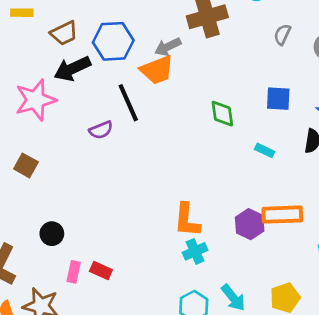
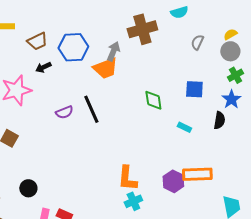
gray arrow: (168, 47) -> (113, 51), turned 138
black arrow: (72, 69) -> (43, 67), size x0.6
black line: (128, 103) -> (91, 109), moved

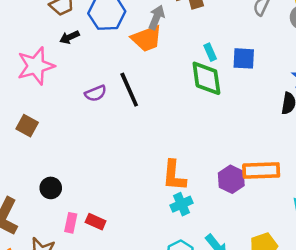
blue square: (194, 89) -> (244, 58), moved
green diamond: (153, 100) -> (206, 78), size x1.4
cyan rectangle: (184, 127) -> (210, 52), moved, turned 40

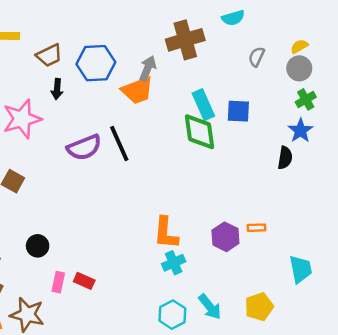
black arrow: (69, 37) -> (57, 89), turned -60
cyan rectangle: (210, 52) -> (203, 105), size x1.6
purple semicircle: (96, 93) -> (84, 147), size x1.5
orange rectangle: (261, 171) -> (257, 228), size x0.5

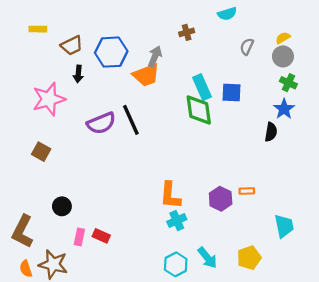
brown cross: (185, 40) -> (187, 32), size x0.5
green cross: (306, 99) -> (288, 83), turned -35

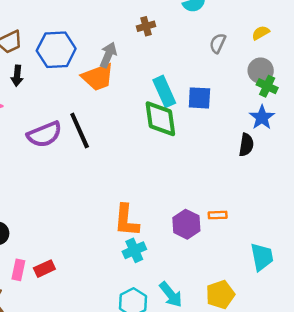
gray circle: (283, 56) -> (261, 71), moved
red rectangle: (101, 236) -> (44, 269), turned -49

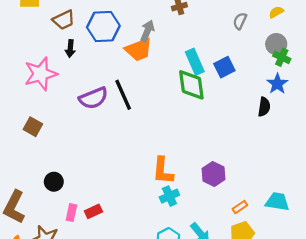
blue square: (199, 98) -> (224, 67), turned -30
orange rectangle: (218, 215) -> (240, 207), moved, turned -32
cyan trapezoid: (262, 257) -> (277, 202), turned -70

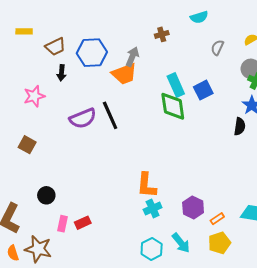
pink star: (41, 74) -> (34, 96), size x0.7
purple hexagon: (213, 174) -> (193, 207), moved

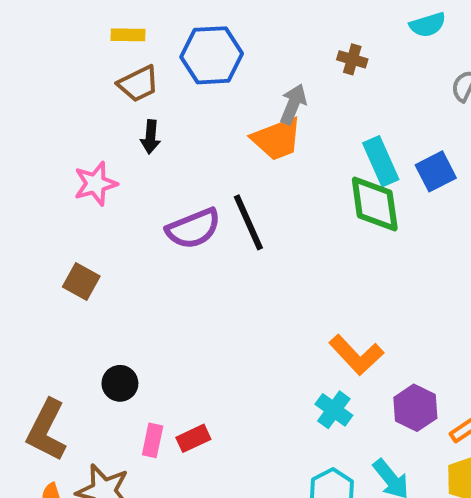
yellow rectangle: (24, 31) -> (128, 35), moved
brown cross: (162, 34) -> (352, 59), turned 32
blue hexagon: (92, 53) -> (212, 55), moved
orange L-shape: (147, 185) -> (356, 355), moved, turned -48
cyan cross: (153, 208) -> (334, 410), turned -30

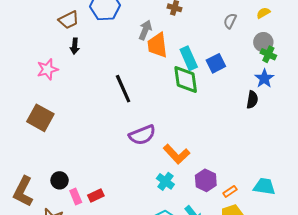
orange trapezoid: (277, 139) -> (157, 45), moved, turned 104
purple semicircle: (193, 228) -> (142, 135), moved
brown square: (81, 281) -> (40, 118), size x1.5
black circle: (120, 383) -> (60, 180), moved
pink rectangle: (153, 440) -> (76, 196), turned -35

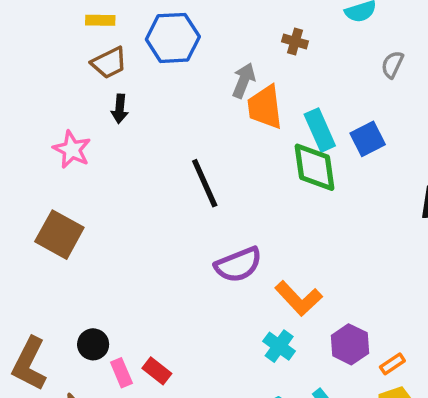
pink star: (47, 69) -> (72, 150), turned -30
red rectangle: (96, 195) -> (157, 371), turned 63

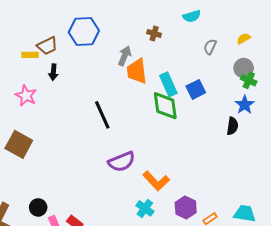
yellow rectangle: (100, 20) -> (30, 55), moved

